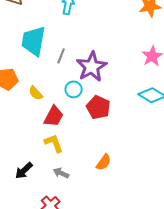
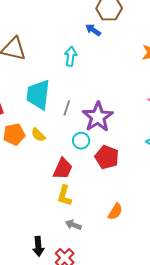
yellow semicircle: (36, 93) -> (38, 135), moved
yellow L-shape: (54, 143) -> (64, 196), turned -140
black arrow: (24, 171) -> (38, 246), moved, turned -48

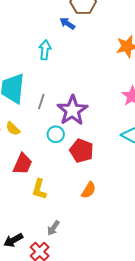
red trapezoid: (63, 169) -> (23, 164), moved
orange semicircle: (115, 212) -> (89, 190), moved
gray arrow: (73, 225) -> (53, 228), moved, turned -77
black arrow: (38, 246) -> (13, 240), turned 66

